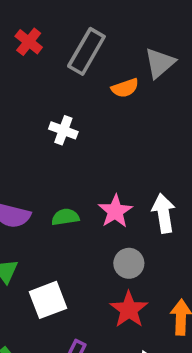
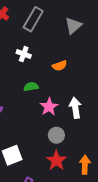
orange semicircle: (125, 88) -> (60, 66), moved
white cross: (63, 130) -> (24, 54), moved
green semicircle: (65, 217) -> (31, 87), moved

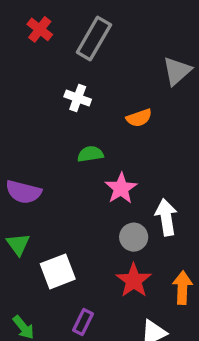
gray triangle: (73, 26) -> (177, 71), moved
white arrow: (75, 108) -> (166, 217), moved

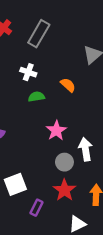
orange semicircle: (139, 118) -> (68, 85), turned -119
green semicircle: (90, 154) -> (36, 97), moved
purple rectangle: (83, 322) -> (36, 208), moved

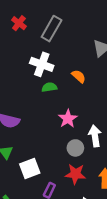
white cross: (28, 72) -> (42, 64), size x1.5
red star: (64, 190) -> (75, 174), turned -30

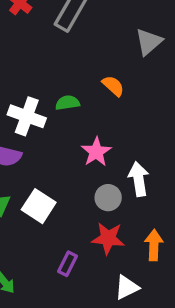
white cross: (42, 64) -> (27, 116), moved
white square: (30, 169) -> (39, 206), moved, turned -36

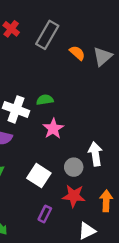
orange semicircle: (113, 86) -> (77, 53), moved
pink star: (96, 152) -> (53, 129), moved
white square: (39, 206) -> (39, 176), moved

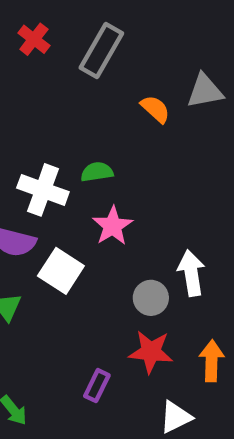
orange semicircle: (77, 53) -> (155, 109), moved
gray triangle: (103, 57) -> (205, 91), turned 30
white square: (39, 176) -> (61, 271), moved

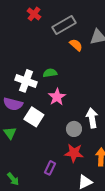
red cross: (34, 39) -> (34, 14), moved
gray rectangle: (101, 50) -> (64, 25), moved, turned 30

